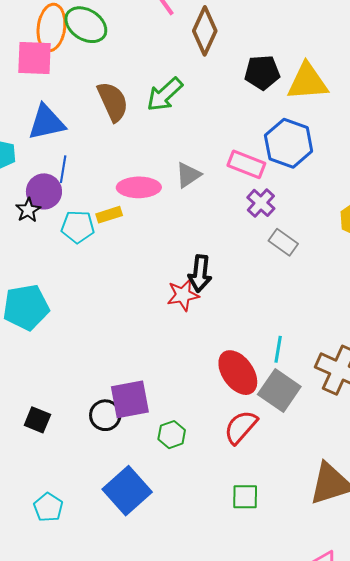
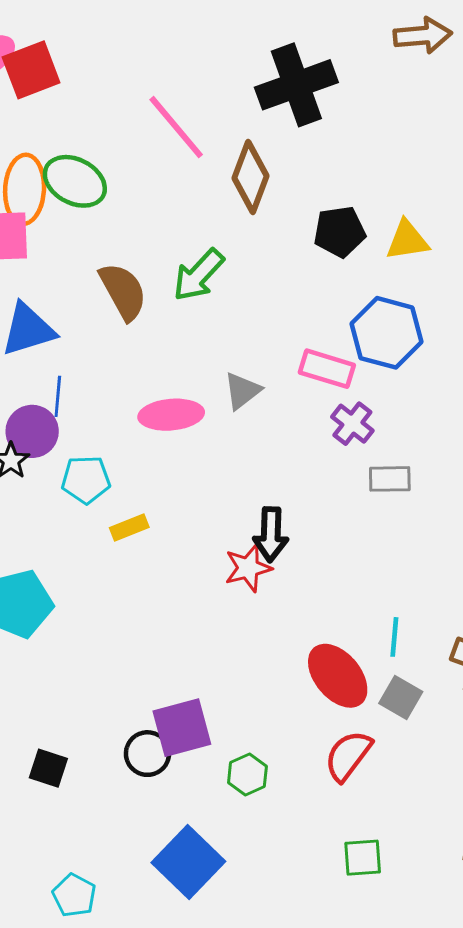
yellow triangle: (307, 82) -> (407, 240), size x0.7
yellow rectangle: (109, 215) -> (129, 528), moved
gray rectangle: (283, 242) -> (390, 479), turned -32
gray square: (279, 391) -> (401, 698), size x0.7

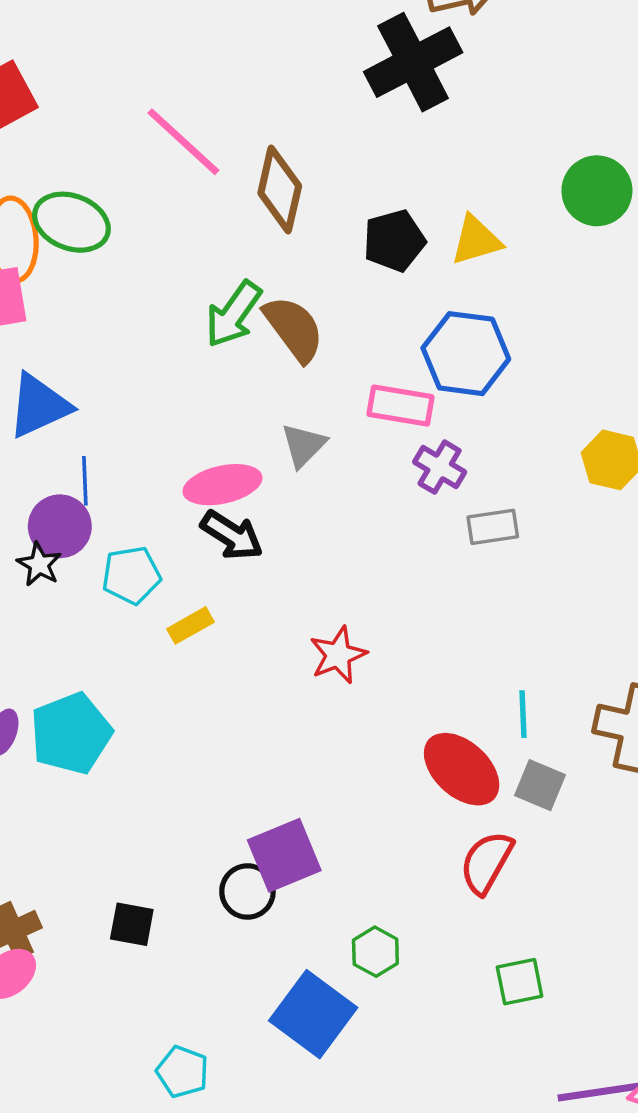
black cross: (296, 85) -> (413, 62), moved
brown semicircle: (123, 291) -> (294, 329), moved
black arrow: (271, 534) -> (232, 535), moved, turned -52
green hexagon: (247, 775) -> (375, 952), moved

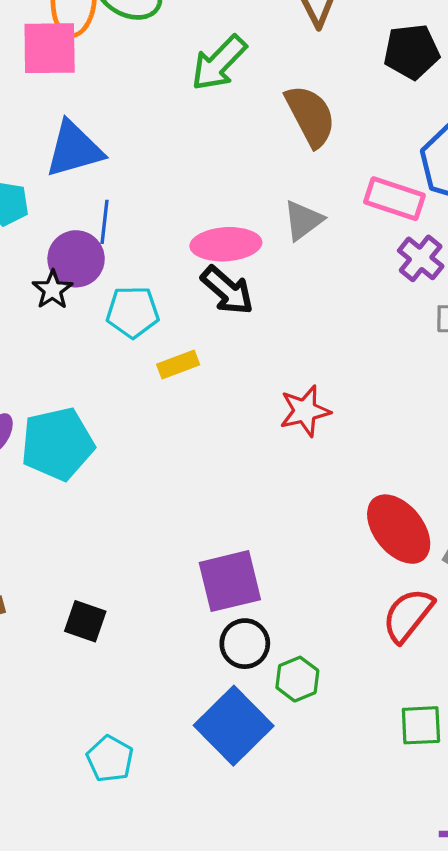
green arrow: (233, 314) -> (219, 63), moved
black circle: (247, 891) -> (245, 644), moved

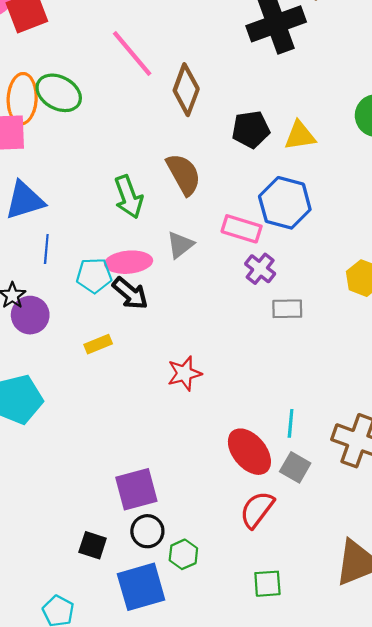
green arrow: (219, 63) -> (129, 197), moved, turned -63
purple circle: (76, 259) -> (30, 315), moved
cyan pentagon: (133, 312) -> (94, 275), moved
black square: (85, 621) -> (93, 545), moved
blue square: (234, 726) -> (141, 587), turned 30

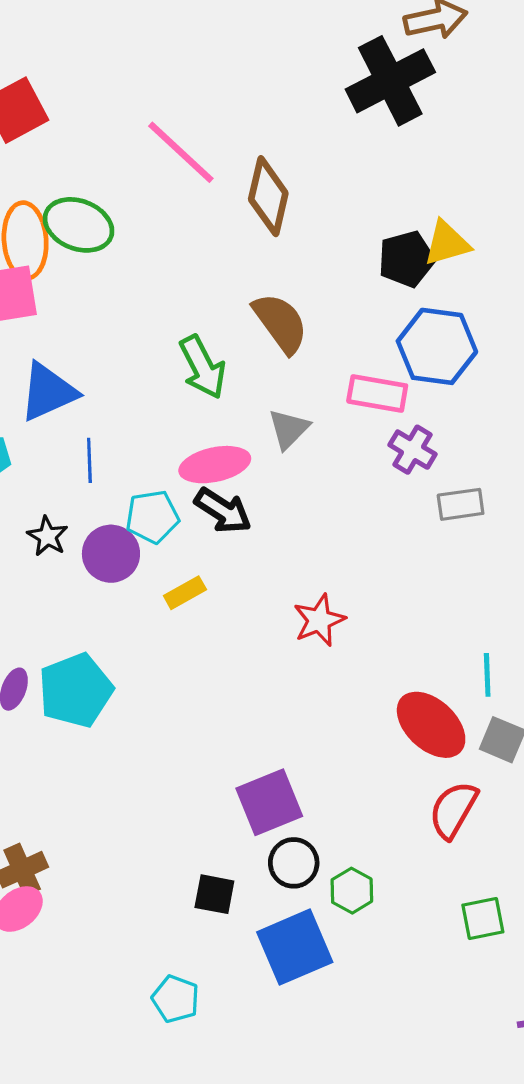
black pentagon: (251, 129) -> (406, 259), moved
cyan pentagon: (94, 275) -> (152, 517), moved
purple circle: (30, 315) -> (111, 554), moved

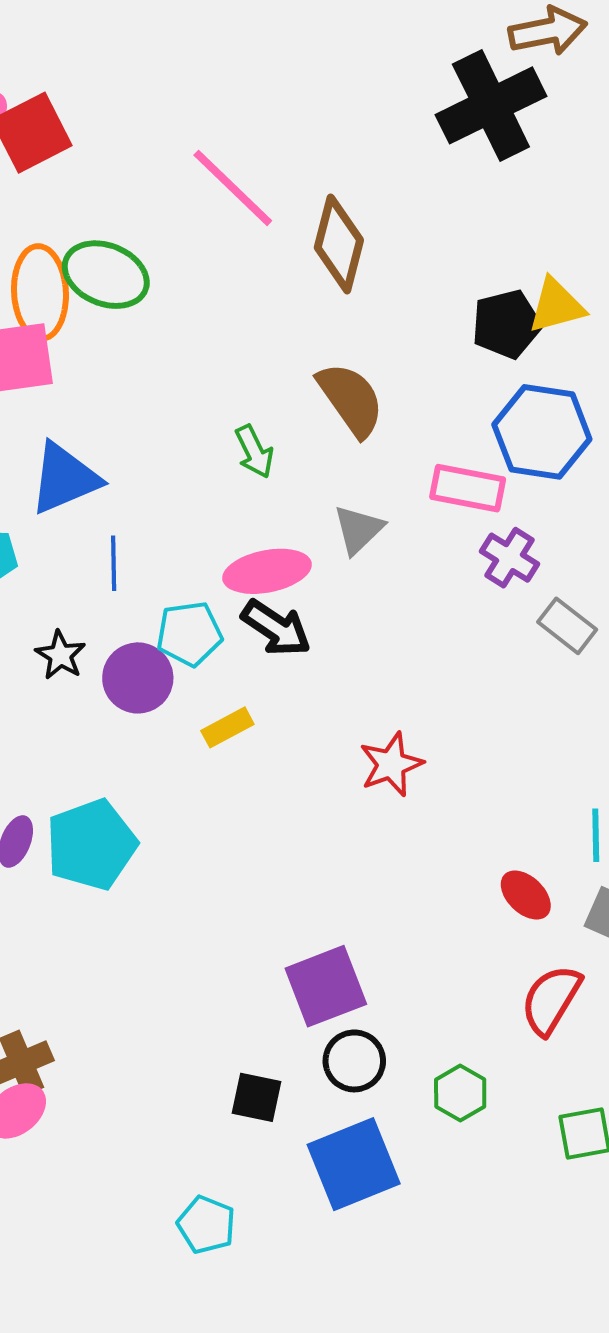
green arrow: (203, 367) -> (254, 452), size x0.7
gray rectangle: (461, 504) -> (567, 626), turned 45
red ellipse: (431, 725) -> (526, 895), size x0.6
green hexagon: (352, 891) -> (460, 1093), moved

